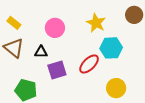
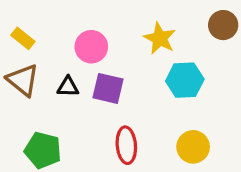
red ellipse: (89, 64) -> (126, 145), moved, turned -50
purple square: (57, 70) -> (108, 88), moved, turned 30

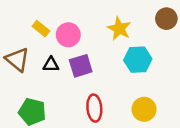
yellow rectangle: (23, 38) -> (41, 29), moved
purple square: (108, 88) -> (81, 66), turned -30

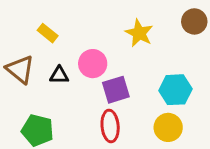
pink circle: (68, 35) -> (93, 64), moved
cyan hexagon: (138, 60) -> (175, 90), moved
purple square: (81, 66) -> (116, 90), moved

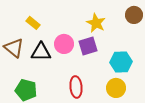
black triangle: (59, 75) -> (41, 52), size x1.5
purple square: (116, 90) -> (88, 46), moved

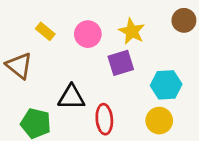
pink circle: (64, 44) -> (88, 34), moved
black triangle: (41, 52) -> (71, 97), moved

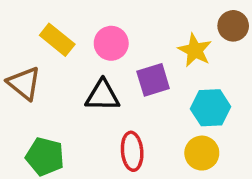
yellow rectangle: (45, 31) -> (57, 40), size x1.4
yellow star: (132, 31) -> (195, 50), moved
black triangle: (71, 97) -> (102, 96), moved

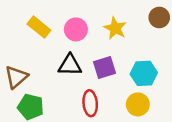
yellow star: (195, 50) -> (115, 28), moved
purple square: (153, 80) -> (104, 68), moved
brown triangle: (24, 83) -> (16, 77), moved, turned 40

